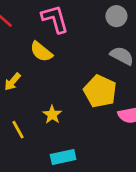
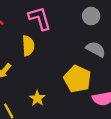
yellow semicircle: (41, 52) -> (28, 46), turned -132

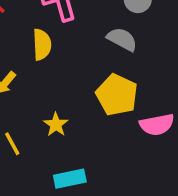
gray semicircle: (96, 49) -> (122, 39), moved

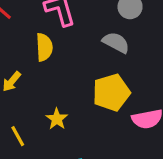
yellow pentagon: (117, 95) -> (111, 92), turned 30

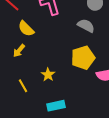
yellow semicircle: (44, 47) -> (26, 29), moved, turned 138

